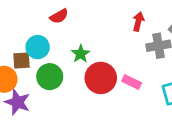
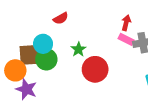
brown square: (21, 61) -> (30, 55), size x1.5
green circle: (50, 77) -> (46, 59), moved
pink rectangle: (132, 82) -> (126, 39), moved

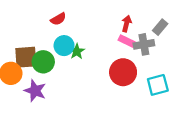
cyan circle: (43, 44) -> (64, 46), moved
red circle: (95, 69) -> (123, 72), moved
purple star: (26, 89) -> (35, 91), moved

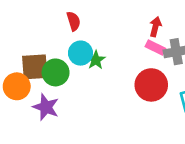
red semicircle: (58, 19) -> (74, 21), turned -77

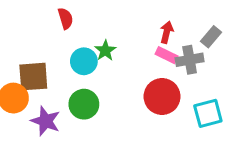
red semicircle: (74, 21) -> (66, 18), moved
green star: (96, 60) -> (105, 51), moved
green circle: (56, 72) -> (84, 104), moved

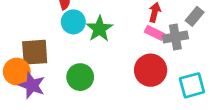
green star: (105, 51) -> (100, 29), size x1.4
cyan circle: (84, 61) -> (73, 22), moved
purple star: (46, 121) -> (32, 85), moved

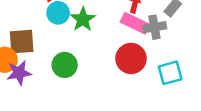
pink rectangle: (155, 33) -> (135, 23), size x1.5
purple star: (32, 85) -> (19, 73), turned -30

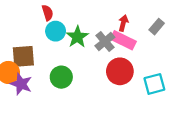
gray cross: (154, 27) -> (105, 41), moved, turned -30
purple star: (19, 73) -> (21, 84), turned 30

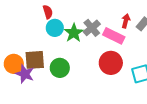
red arrow: (123, 23) -> (126, 21), moved
gray cross: (105, 41) -> (92, 28), moved
brown square: (23, 56) -> (35, 60), moved

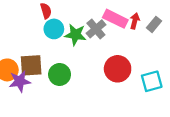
green star: (74, 33) -> (75, 35), turned -30
pink rectangle: (114, 36) -> (115, 19), moved
purple star: (25, 74) -> (20, 81), turned -30

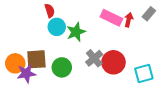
gray rectangle: (154, 24) -> (149, 14), moved
gray cross: (96, 29) -> (94, 58), moved
green star: (75, 35) -> (76, 32), turned -30

